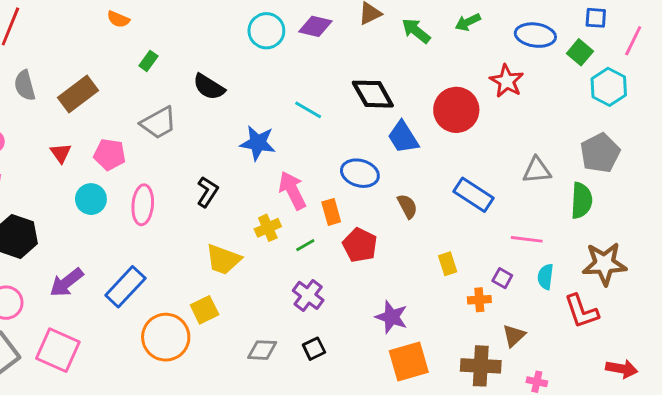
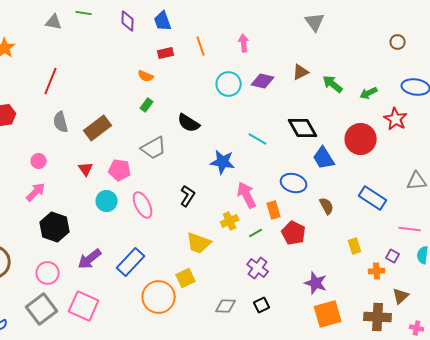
orange semicircle: (118, 19) -> (146, 76), moved
green arrow: (468, 22) -> (369, 93), moved
pink ellipse: (143, 205) -> (143, 205), turned -32

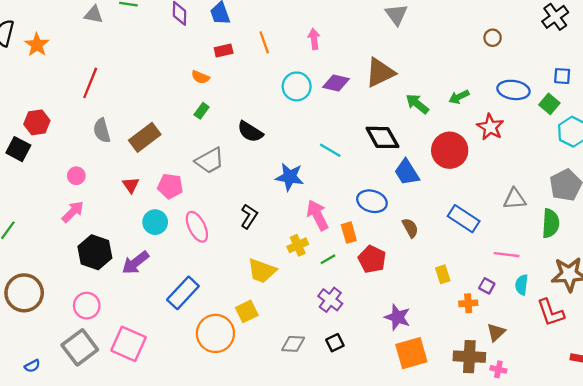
brown triangle: (301, 72) -> (380, 73), size x1.6
green arrow: (333, 84) -> (417, 104), moved
purple arrow: (90, 259) -> (135, 263), moved
pink cross: (417, 328) -> (498, 369), moved

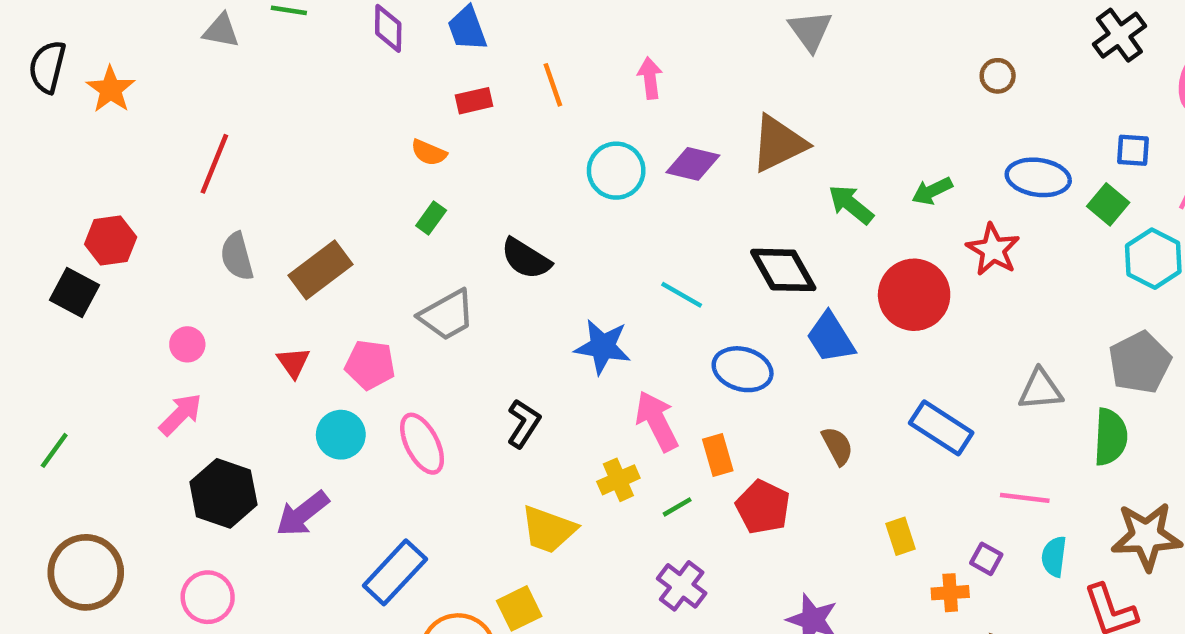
blue ellipse: (372, 201) -> (743, 369), moved

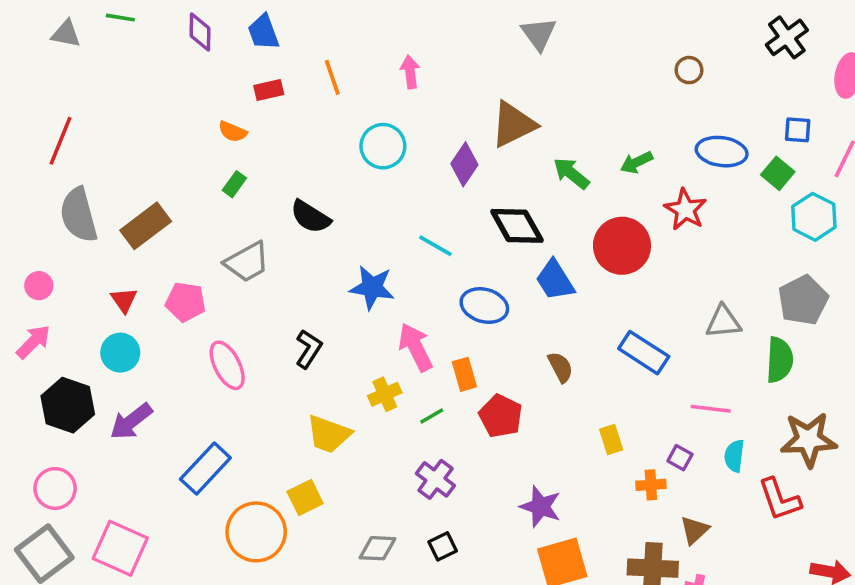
purple diamond: (693, 164) -> (464, 164), moved, turned -69
gray semicircle: (237, 256) -> (79, 215), size x1.4
cyan circle: (341, 435) -> (120, 353), moved

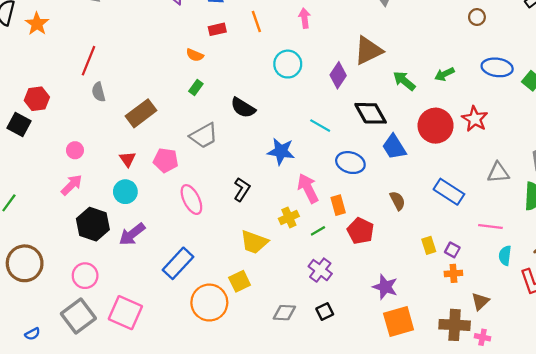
red star: (685, 210) -> (475, 119), moved
gray semicircle: (79, 215) -> (98, 92), moved, size x0.6
purple square: (680, 458) -> (452, 250), moved

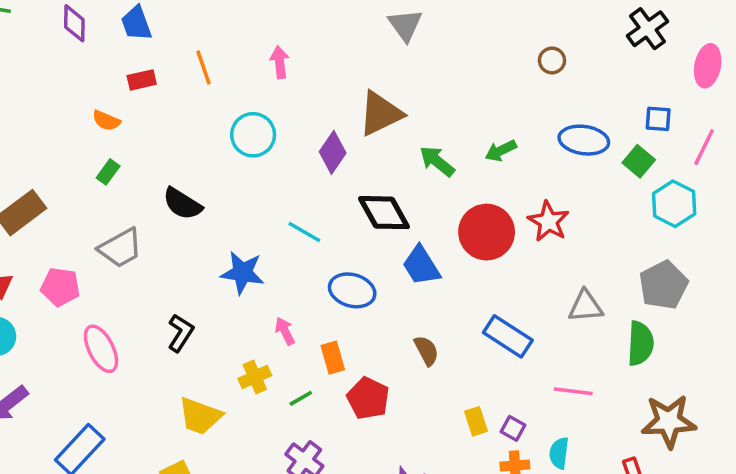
pink arrow: (308, 188) -> (285, 331), size x0.6
cyan semicircle: (505, 256) -> (559, 453), moved

